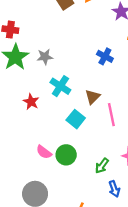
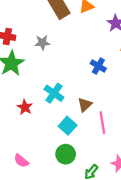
gray star: (45, 57) -> (42, 43), moved
pink semicircle: (44, 152) -> (21, 161), moved
green circle: (66, 155) -> (66, 154), moved

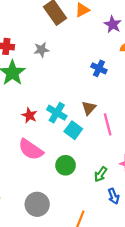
cyan cross: (54, 93) -> (57, 113), moved
green circle: (66, 154) -> (66, 165), moved
pink semicircle: (21, 161) -> (31, 150), moved, size x1.6

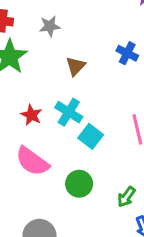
brown triangle: (89, 108) -> (76, 66), moved

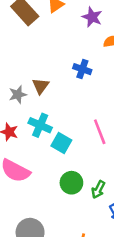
gray star: (50, 26) -> (18, 94), moved
green circle: (79, 184) -> (71, 183), moved

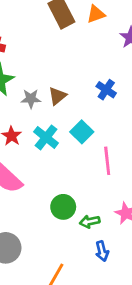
cyan square: (61, 143) -> (82, 132), moved
green arrow: (98, 189) -> (90, 222), turned 36

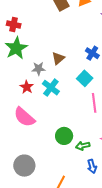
gray star: (31, 99) -> (39, 69), moved
cyan square: (82, 132) -> (85, 78), moved

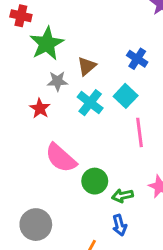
green star: (16, 48) -> (47, 44), moved
cyan cross: (51, 88) -> (90, 103), moved
pink semicircle: (24, 117) -> (61, 158), moved
blue arrow: (92, 166) -> (119, 225), moved

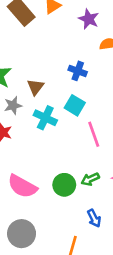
pink semicircle: (61, 158) -> (22, 186), moved
green arrow: (122, 196) -> (90, 179), moved

